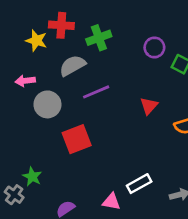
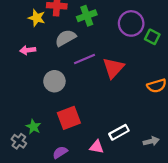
purple circle: (154, 47) -> (131, 23), size x1.5
gray circle: (47, 104) -> (54, 81), moved
red triangle: (149, 106) -> (113, 68), moved, size x1.5
red square: (77, 139) -> (69, 118), moved

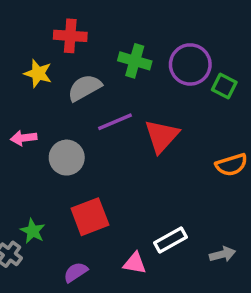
green cross: (87, 16) -> (135, 61), moved, turned 36
yellow star: (37, 18) -> (38, 73), moved
pink arrow: (28, 50) -> (24, 138), moved

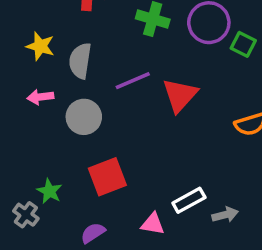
yellow star: (38, 73) -> (40, 46), moved
gray semicircle: (85, 88) -> (80, 61), moved, turned -52
gray arrow: (222, 254) -> (225, 215), moved

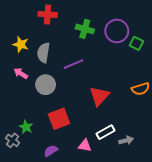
red triangle: (180, 95) -> (99, 96), moved
pink arrow: (40, 97) -> (21, 73), turned 40

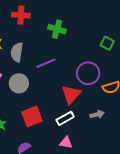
purple circle: (117, 31) -> (88, 73), moved
white rectangle: (105, 132) -> (65, 118), moved
gray arrow: (126, 140) -> (97, 114), moved
pink triangle: (85, 146) -> (66, 143), moved

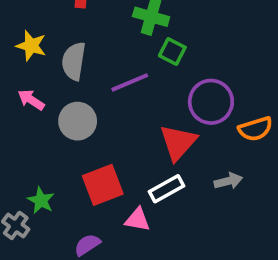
green square: (107, 43) -> (172, 51), moved
pink triangle: (66, 143) -> (138, 220), moved

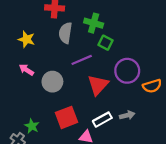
gray semicircle: (74, 61) -> (65, 33), moved
red triangle: (178, 142) -> (98, 85), moved
gray arrow: (228, 181) -> (127, 115), moved

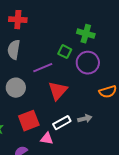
green cross: (94, 23) -> (86, 34), moved
gray semicircle: (65, 33) -> (14, 50), moved
purple circle: (127, 71) -> (88, 63), moved

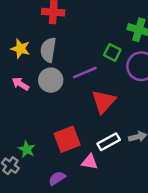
gray circle: (16, 88) -> (51, 80), moved

